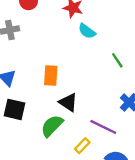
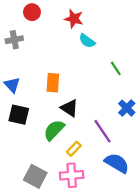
purple line: (103, 127) -> (103, 131), turned 30
yellow rectangle: (82, 146) -> (74, 149), moved

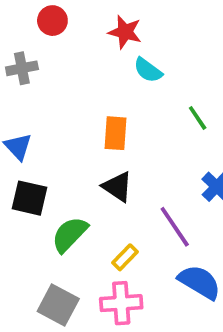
orange rectangle: (53, 83) -> (115, 133), moved
green semicircle: (54, 130) -> (70, 234), moved

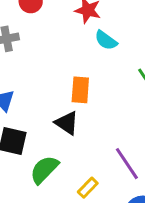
black triangle: (117, 187) -> (67, 123), moved

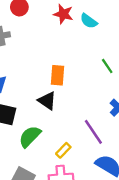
cyan semicircle: (106, 40) -> (89, 21), moved

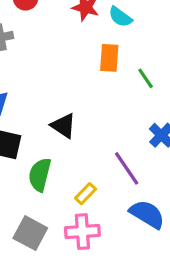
orange rectangle: (58, 75) -> (109, 58), moved
green semicircle: (30, 137) -> (40, 175), turned -30

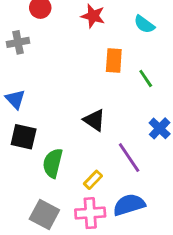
cyan semicircle: (120, 17) -> (144, 24), moved
black triangle: (63, 126) -> (94, 120), moved
blue semicircle: (147, 214) -> (129, 205), moved, turned -48

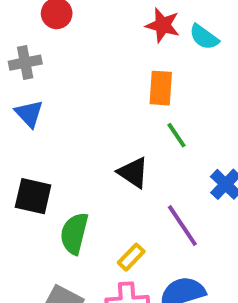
red star: (93, 16) -> (163, 25), moved
green line: (146, 78) -> (176, 135), moved
blue triangle: (15, 99) -> (29, 114), moved

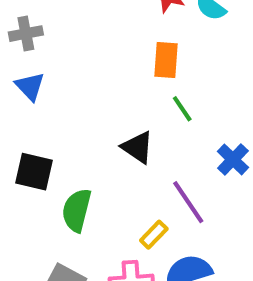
yellow rectangle: (131, 257) -> (154, 235), moved

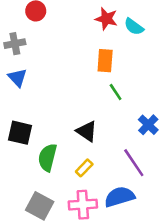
black triangle: (138, 147) -> (87, 131), moved
purple line: (188, 202) -> (134, 163), moved
yellow rectangle: (154, 235) -> (84, 168), moved

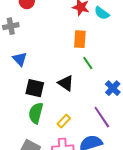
blue triangle: (17, 78) -> (20, 59), moved
black triangle: (87, 131) -> (66, 83), moved
black square: (20, 133) -> (35, 88), moved

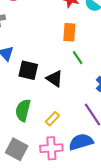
black square: (35, 88) -> (28, 70), moved

